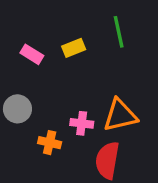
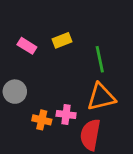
green line: (119, 32) -> (100, 59), moved
pink cross: (82, 123) -> (66, 115), moved

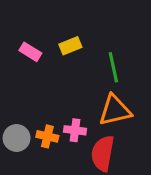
gray circle: (15, 92) -> (17, 138), moved

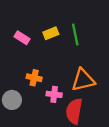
green line: (113, 67) -> (75, 34), moved
orange cross: (47, 136) -> (34, 78), moved

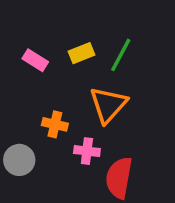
green line: (75, 34) -> (121, 55), turned 40
orange triangle: (83, 80) -> (108, 105), moved, turned -35

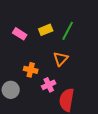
orange triangle: (108, 105) -> (61, 59), size x0.7
pink cross: (87, 151) -> (49, 85), turned -32

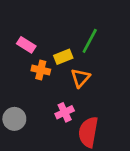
yellow rectangle: (46, 30) -> (63, 57), moved
orange cross: (31, 70) -> (41, 70), moved

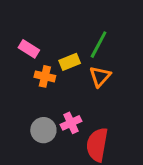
orange triangle: (80, 78) -> (100, 76), moved
gray circle: (14, 119) -> (43, 130), moved

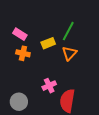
orange cross: (45, 76) -> (23, 53), moved
gray circle: (43, 130) -> (19, 102), moved

